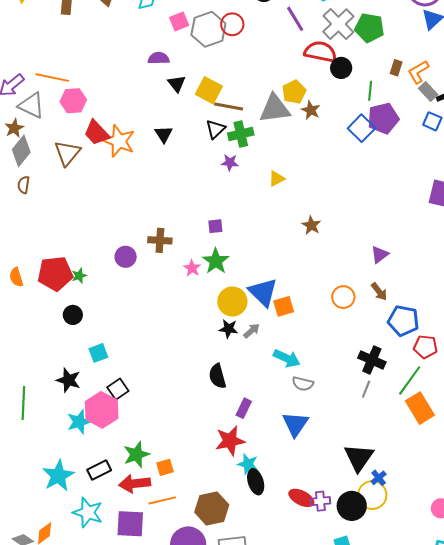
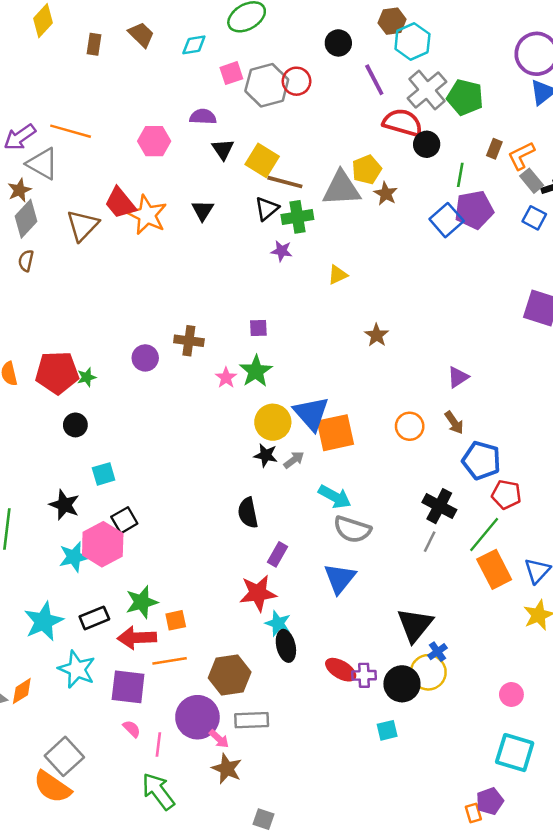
pink hexagon: (73, 101) -> (154, 141), moved
orange square: (284, 306) -> (335, 433), size x1.5
gray semicircle: (303, 384) -> (352, 529), size x1.4

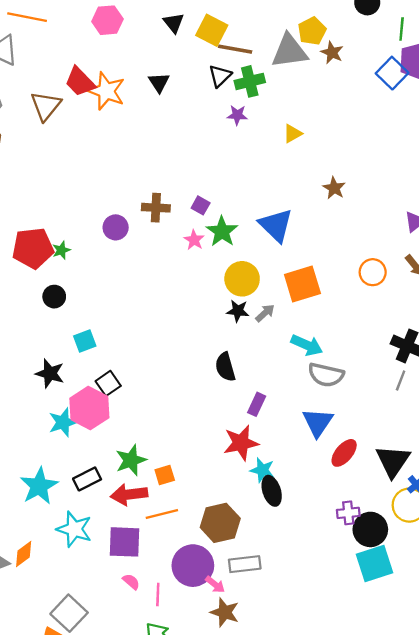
purple square: (258, 328) -> (201, 205), moved, turned 36
blue triangle: (311, 413) -> (276, 225), moved
red ellipse: (341, 670) -> (344, 453), moved, turned -76
black circle: (402, 684) -> (370, 529), moved
cyan square: (387, 730) -> (374, 563), size x1.8

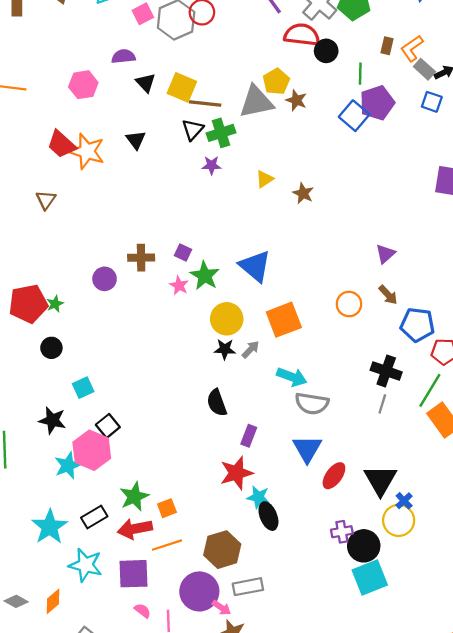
brown triangle: (46, 106) -> (46, 200), moved, size x0.7
brown star: (334, 188) -> (303, 193), moved
orange diamond: (24, 554) -> (53, 601), moved

